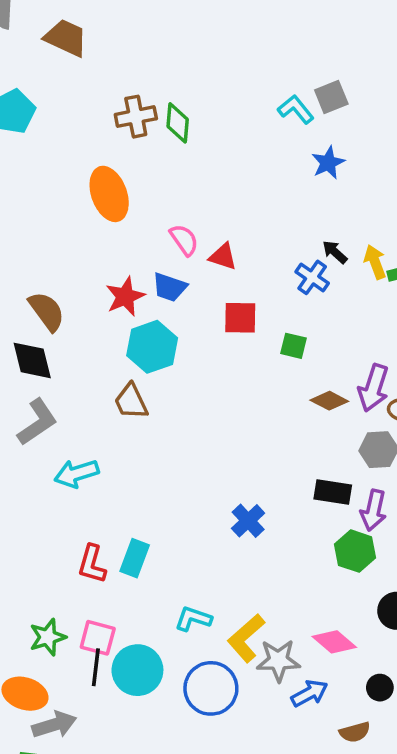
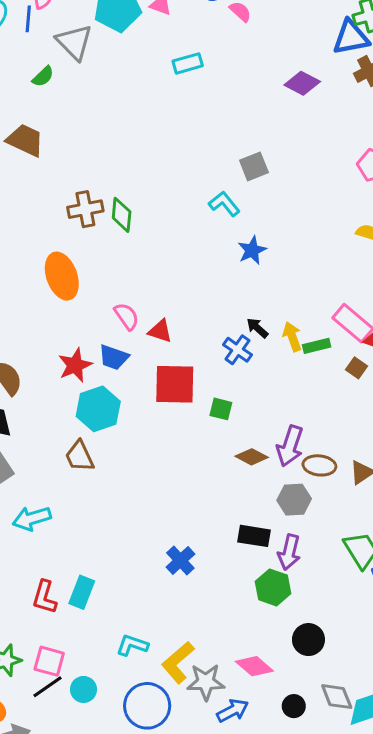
gray square: (331, 97) -> (254, 166), moved
red square: (240, 318) -> (175, 384), size x1.4
black line: (96, 667) -> (47, 687), turned 48
cyan circle: (137, 670) -> (83, 689), size x0.6

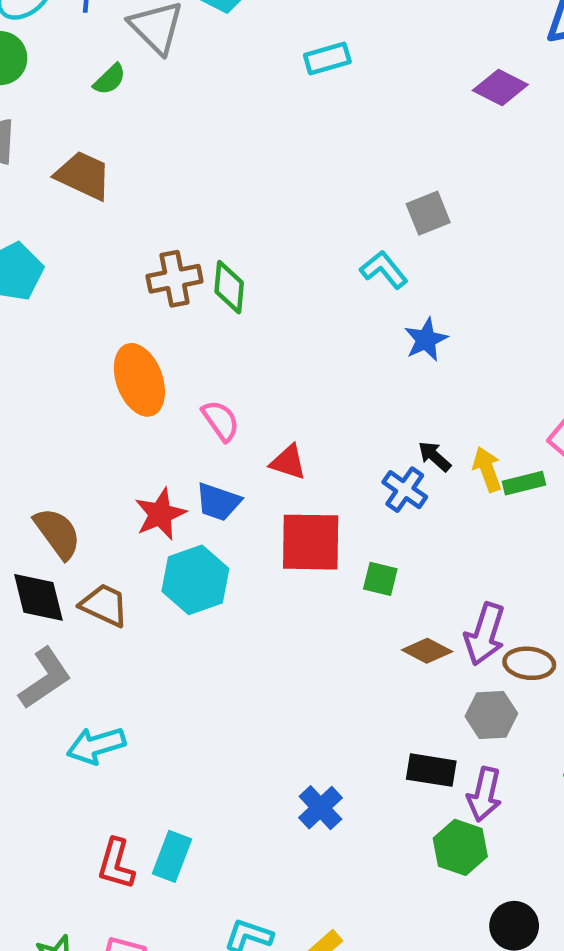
pink semicircle: (127, 316) -> (221, 421), moved
brown trapezoid: (80, 456) -> (104, 605), moved, turned 140

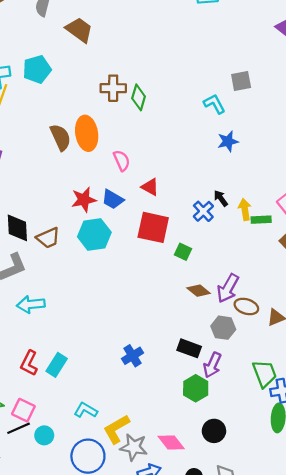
brown semicircle: (58, 533) -> (60, 137), moved
brown trapezoid: (104, 605) -> (48, 238), turned 120

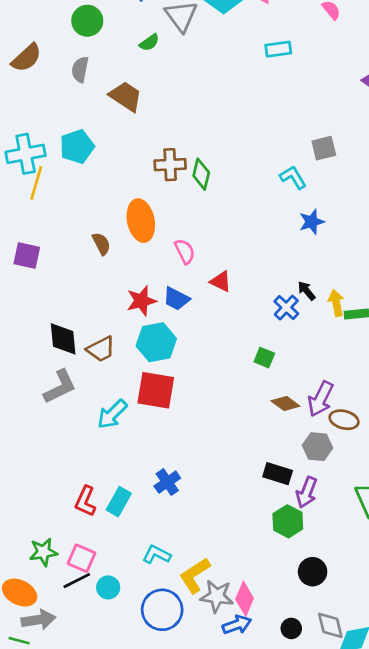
brown semicircle: (60, 137) -> (101, 244), moved, size x0.7
red square: (153, 227) -> (156, 390), moved
cyan arrow: (31, 304) -> (112, 414), moved, turned -36
blue cross: (132, 356) -> (167, 482), moved
pink diamond: (171, 443) -> (245, 599), moved, turned 64

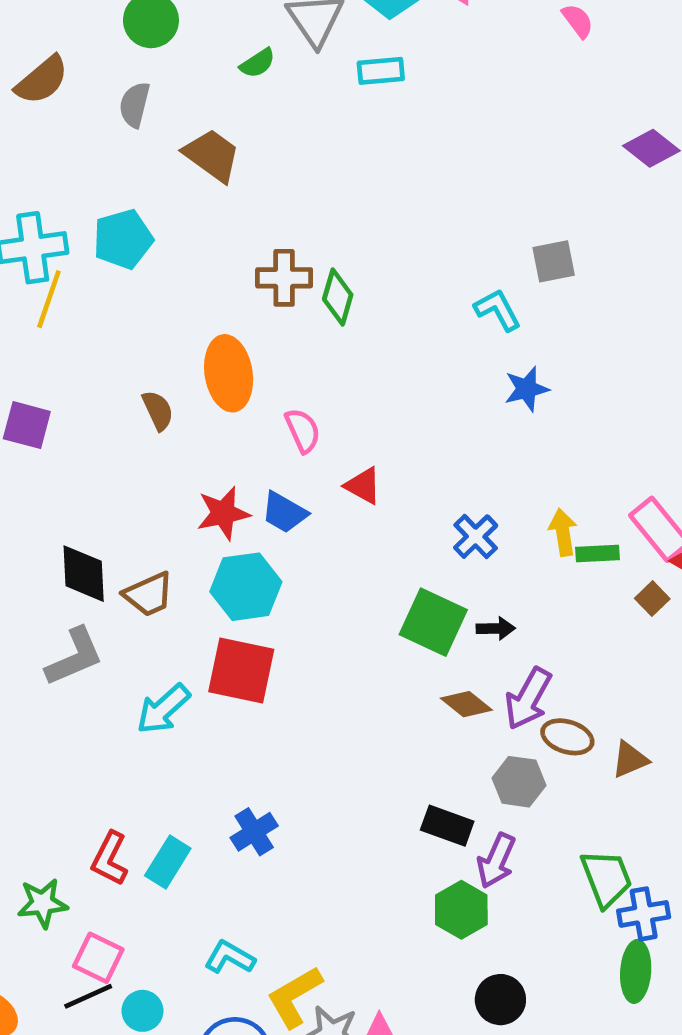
cyan rectangle: (278, 49) -> (381, 71), moved
black arrow: (307, 291) -> (496, 628), moved, turned 126
green square: (264, 358) -> (433, 622), size x1.8
green star: (43, 552) -> (43, 903), moved

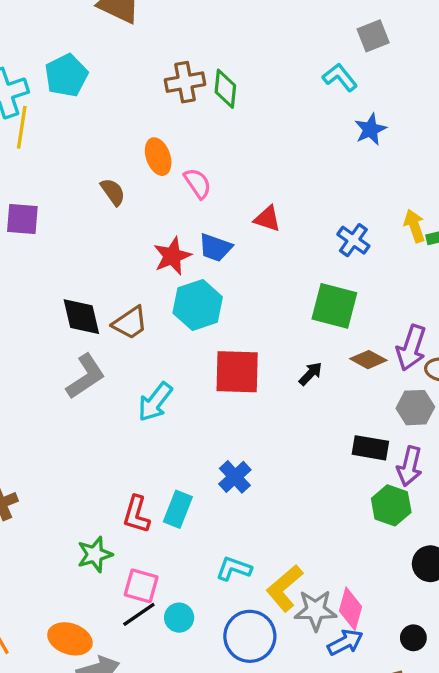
orange ellipse: (229, 373) -> (158, 157), size x0.7
pink semicircle: (303, 430) -> (198, 183), moved
black arrow: (496, 628) -> (311, 374), moved, turned -35
red square: (241, 671) -> (237, 372), moved

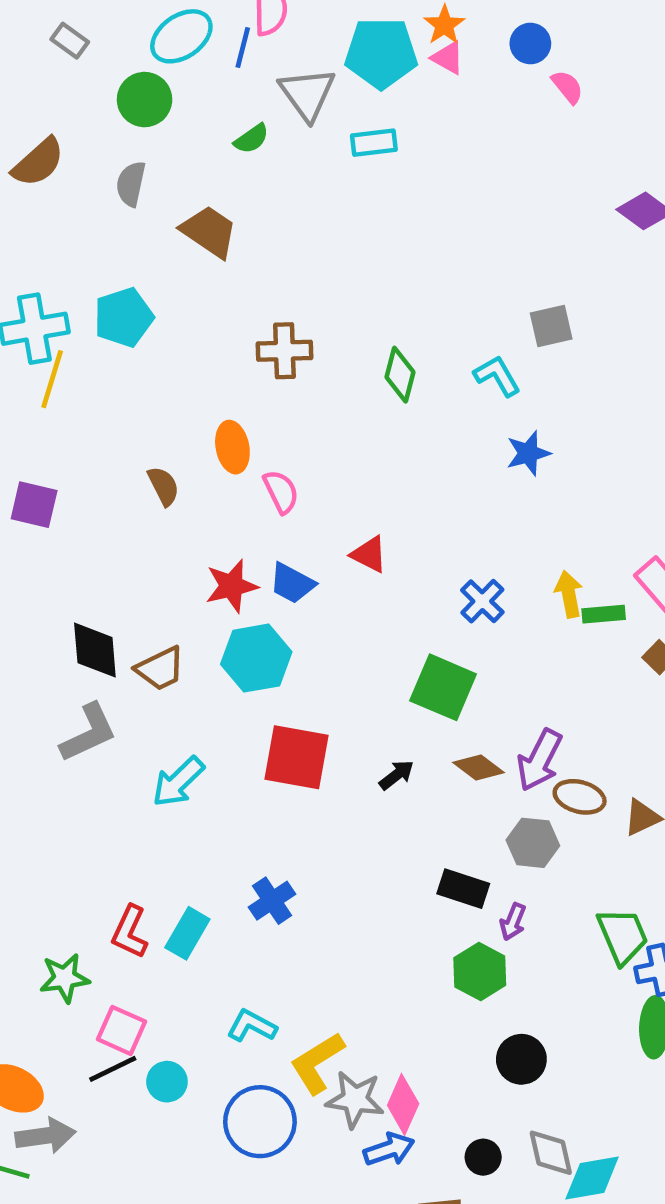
green diamond: (225, 89) -> (400, 375), moved
purple arrow: (410, 466) -> (513, 922), size x0.7

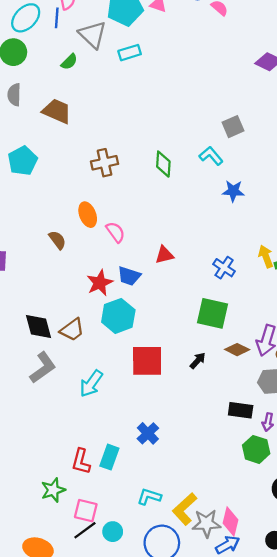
blue star: (528, 453) -> (233, 191), turned 30
red triangle: (369, 554) -> (164, 255), turned -30

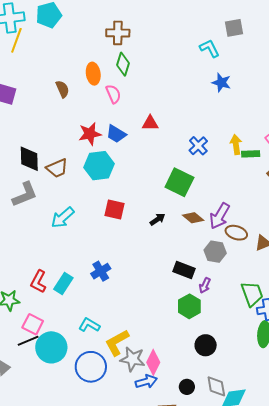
green diamond: (163, 164) -> (123, 64), moved
red square: (147, 361) -> (114, 210), size x0.7
cyan circle: (113, 532) -> (51, 347), size x1.8

